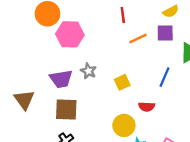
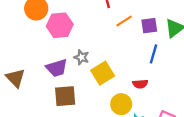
purple square: (165, 33) -> (149, 26), moved
yellow square: (122, 82) -> (103, 73), moved, size x1.5
brown triangle: (24, 100) -> (15, 78), moved

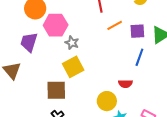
gray star: (81, 57) -> (72, 43), moved
purple trapezoid: (57, 68) -> (29, 42), moved, turned 120
yellow square: (103, 73) -> (73, 67), moved

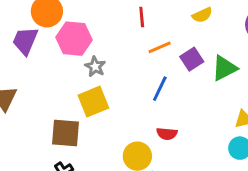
purple square: (137, 31) -> (192, 59), turned -35
purple trapezoid: (29, 42) -> (25, 41), moved
blue line: (139, 57) -> (160, 89), moved

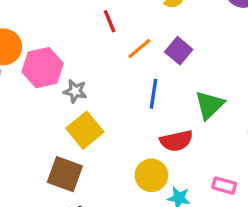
green triangle: (224, 68) -> (209, 105), moved
brown square: (66, 133) -> (65, 174), turned 32
red semicircle: (167, 134) -> (176, 141), size x1.4

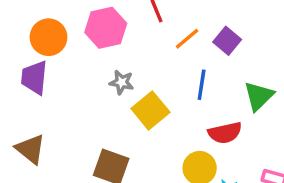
pink hexagon: (43, 68) -> (106, 28), moved
yellow square: (85, 130) -> (150, 110), moved

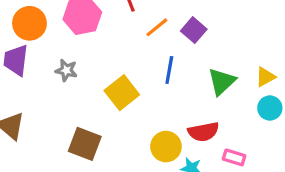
gray star: (122, 82) -> (66, 70), moved
red semicircle: (225, 133) -> (203, 132), moved

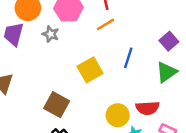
orange line: (157, 27) -> (106, 24), moved
purple square: (194, 30) -> (169, 41), moved
gray star: (66, 70) -> (51, 34), moved

